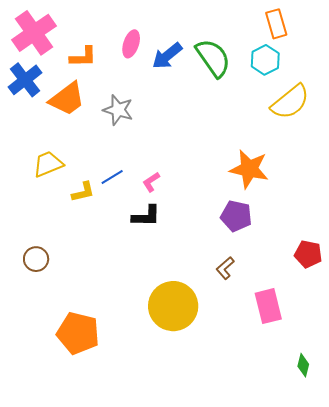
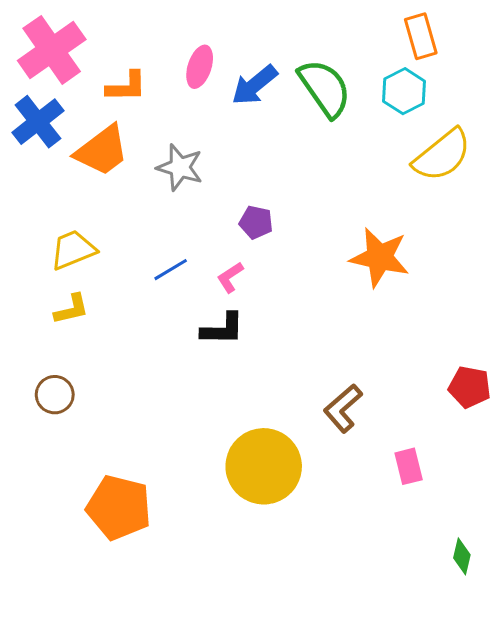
yellow L-shape: (83, 192) -> (71, 309), moved
purple pentagon: (236, 216) -> (256, 222), moved, size x0.7
brown L-shape: (225, 268) -> (343, 408), size x1.4
pink rectangle: (268, 306) -> (409, 466), size x0.7

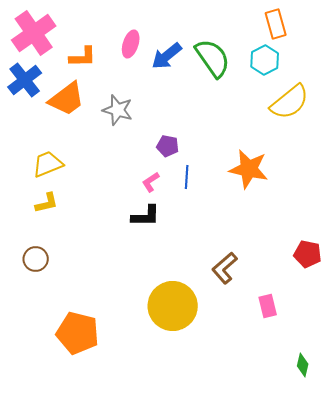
blue line: (171, 270) -> (187, 177), moved, turned -55

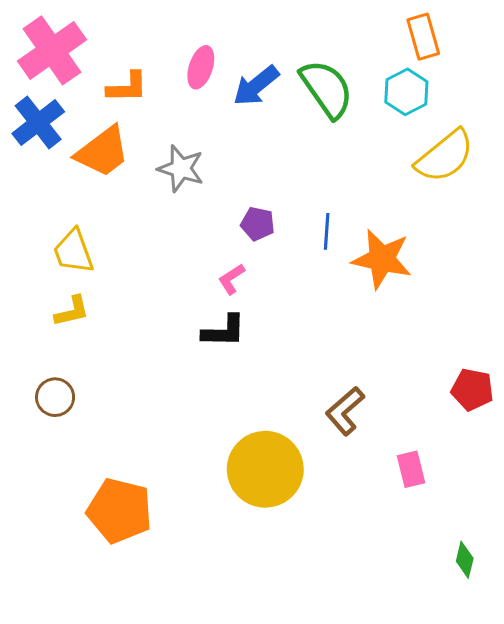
yellow trapezoid: (48, 164) -> (73, 251), turned -88
blue line: (187, 177) -> (327, 231), moved

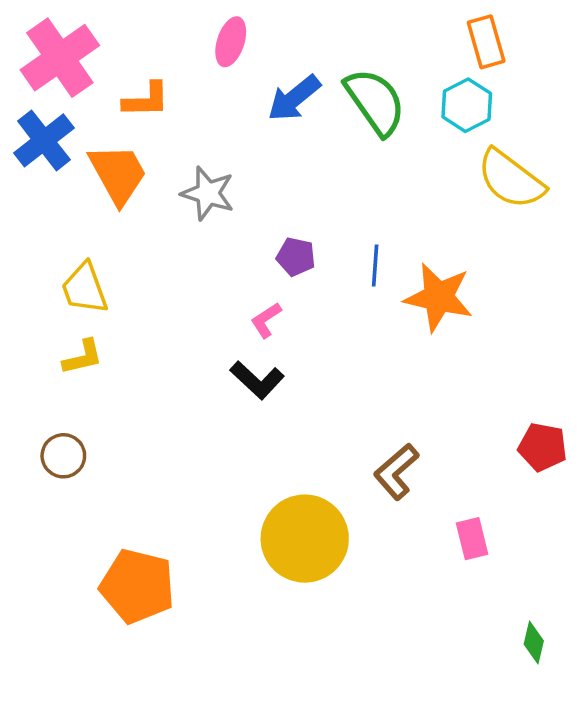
pink ellipse: (201, 67) -> (231, 42), moved
orange trapezoid: (103, 152) -> (118, 174), turned -82
yellow semicircle: (445, 156) -> (511, 179), turned 76
black L-shape: (224, 331) -> (257, 380), turned 42

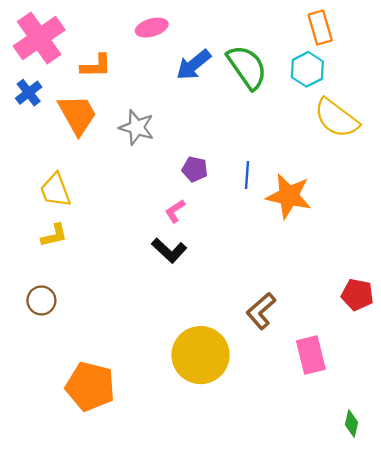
pink ellipse: (231, 42) -> (152, 28), turned 56
blue cross: (44, 140) -> (29, 93), size x0.7
pink rectangle: (472, 539) -> (311, 355), size x1.4

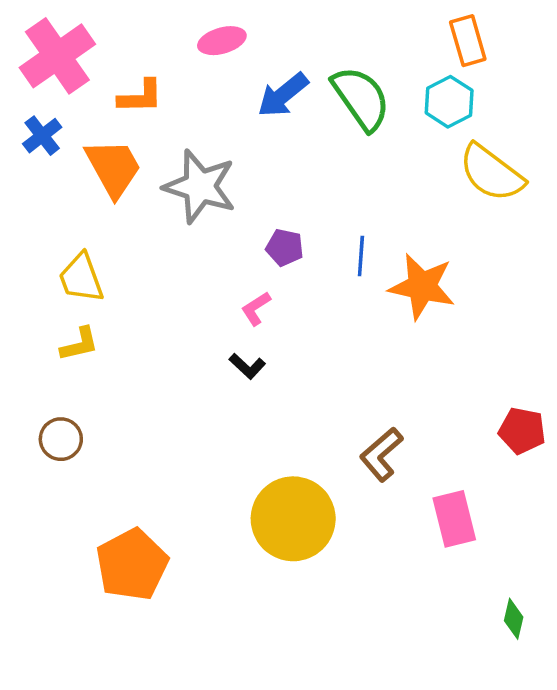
gray star: (137, 127) -> (200, 186), size x1.4
black L-shape: (169, 251) -> (247, 366), size x0.7
orange pentagon: (90, 386) -> (132, 565), turned 30

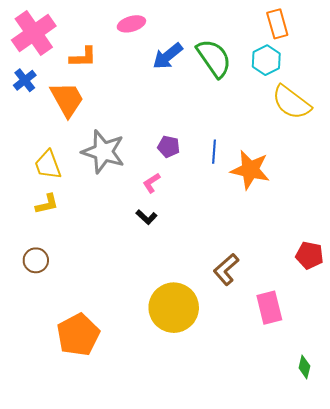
gray star: (200, 186) -> (103, 152), moved

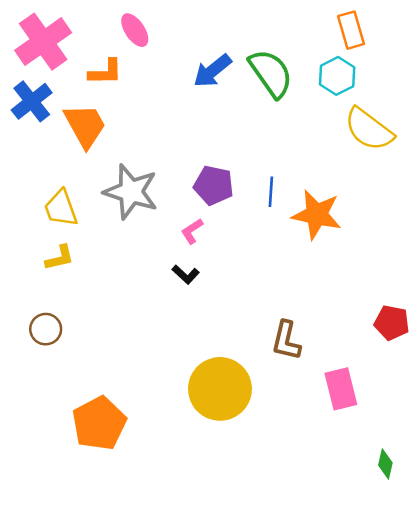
pink ellipse: (131, 24) -> (135, 30), moved, turned 72
blue cross: (25, 80) -> (32, 101), size x1.4
purple pentagon: (169, 147) -> (214, 185), size x1.4
brown L-shape: (226, 269) -> (286, 341), turned -36

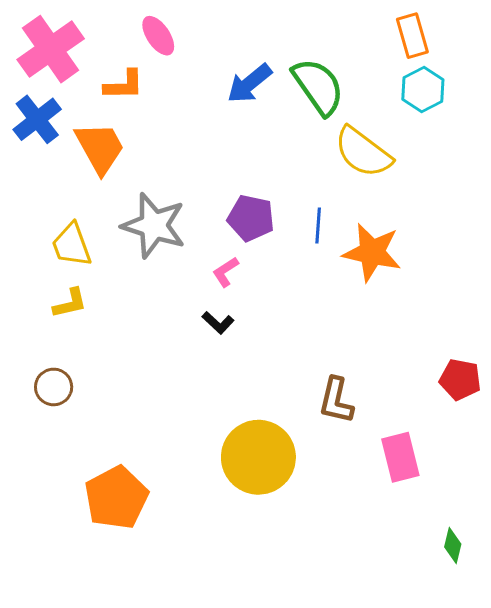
cyan hexagon: (337, 76) -> (423, 89), moved
yellow semicircle: (369, 129) -> (363, 152), moved

